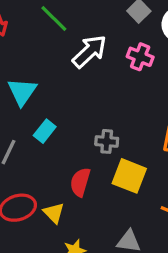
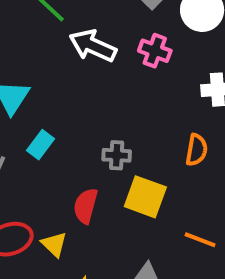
white arrow: (89, 51) -> (93, 46), turned -111

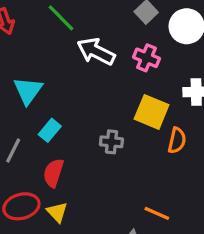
yellow square: (145, 197) -> (152, 112), moved
red semicircle: (86, 206) -> (53, 173), moved
orange line: (200, 240) -> (157, 213), moved

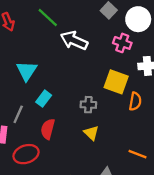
pink cross: (147, 58) -> (122, 43), moved
yellow triangle: (57, 212) -> (91, 133), moved
orange line: (157, 213) -> (137, 154), moved

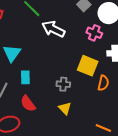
cyan rectangle: (44, 99) -> (25, 77), turned -40
red semicircle: (48, 129) -> (28, 104), turned -54

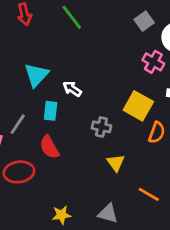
white arrow: (53, 29) -> (72, 89), moved, size x0.6
yellow triangle: (65, 108) -> (116, 163), moved

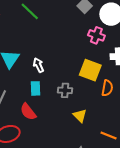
white arrow: (72, 89) -> (38, 65), turned 40
cyan rectangle: (51, 111) -> (35, 88), moved

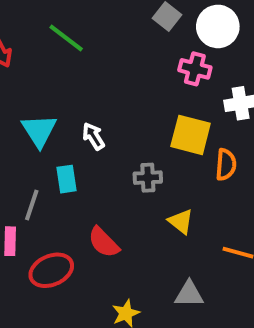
cyan rectangle: (35, 88) -> (67, 179), moved
red semicircle: (28, 112) -> (104, 242), moved

